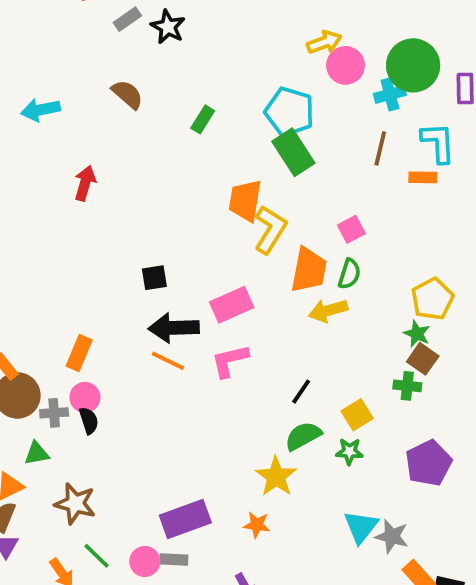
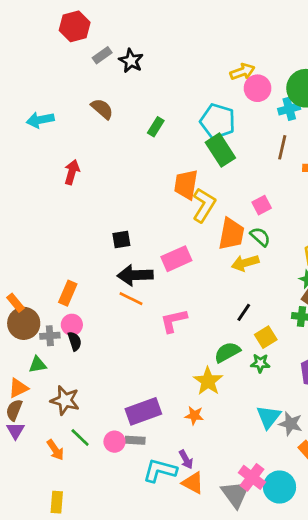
green semicircle: (349, 274) -> (260, 237), turned -65
pink L-shape: (230, 361) -> (174, 321), moved
black line: (301, 392) -> (244, 312), moved

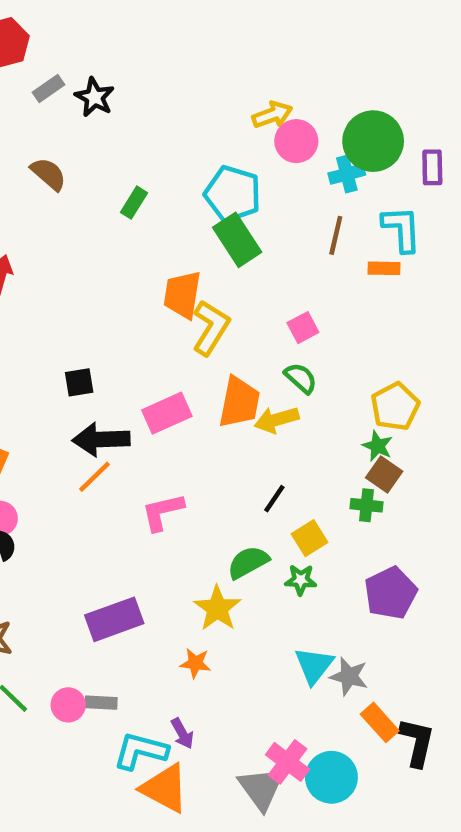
orange trapezoid: (231, 234) -> (239, 402), moved
orange line: (131, 299) -> (95, 477), turned -70
purple rectangle: (143, 411) -> (114, 619), moved
orange triangle: (193, 483) -> (165, 788), moved, size x1.4

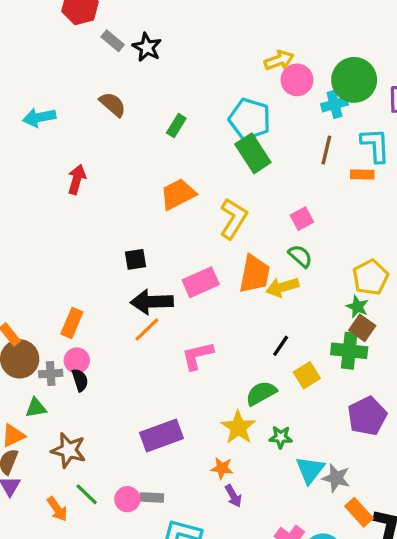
gray rectangle: (48, 88) -> (113, 41), turned 75
orange trapezoid: (182, 295) -> (178, 194), moved, turned 54
green cross: (367, 505) -> (349, 351), size x1.5
green star: (301, 580) -> (281, 437), moved
purple arrow: (182, 733) -> (233, 496), moved

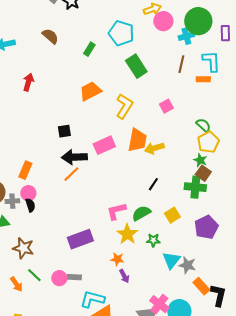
cyan pentagon: (250, 119) -> (121, 33), moved
green semicircle: (300, 256) -> (203, 125), moved
pink L-shape: (197, 356) -> (116, 211), moved
yellow square: (307, 375) -> (172, 215), moved

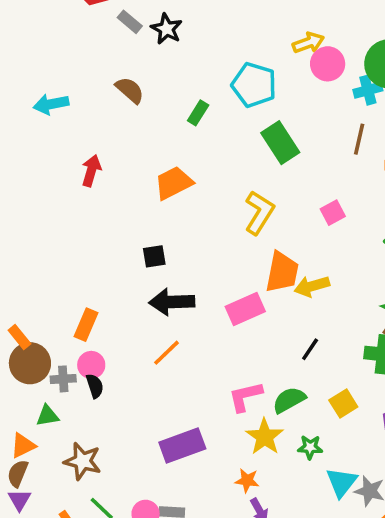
orange trapezoid: (90, 91) -> (174, 183), moved
pink rectangle: (104, 145) -> (245, 309), moved
orange line: (71, 174) -> (167, 353), moved

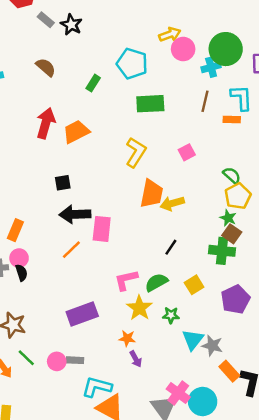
green rectangle: (280, 143) -> (150, 104), turned -60
red arrow: (91, 171) -> (46, 123), moved, size x1.4
pink rectangle: (245, 309) -> (102, 229), moved, turned -60

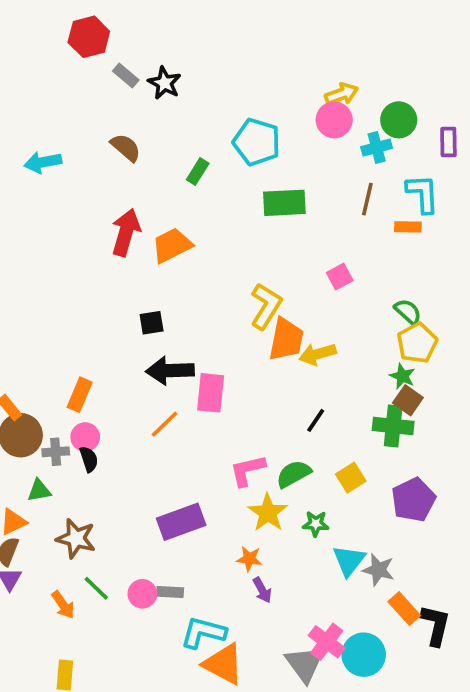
yellow arrow: (170, 34) -> (342, 94), moved
green circle: (226, 49) -> (399, 120), size x0.7
yellow L-shape: (136, 152) -> (266, 306), moved

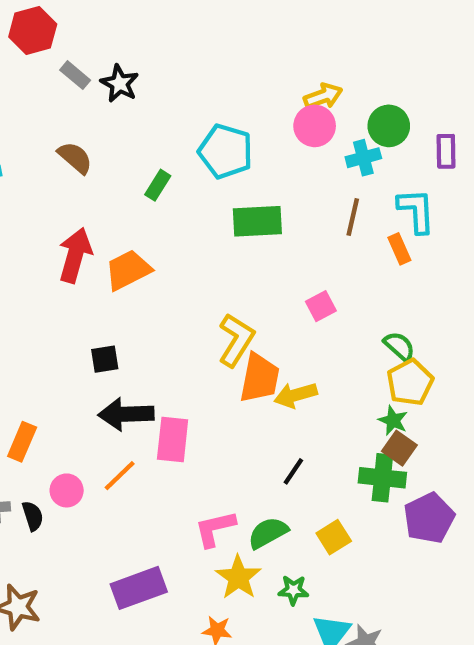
orange rectangle: (408, 227) -> (399, 249), turned 65
pink circle: (85, 437) -> (67, 490), moved
purple pentagon: (413, 500) -> (429, 518), moved

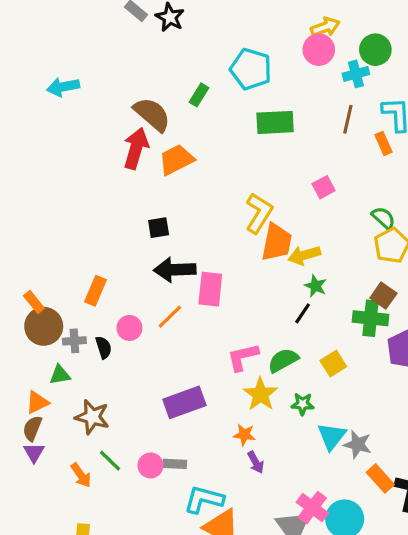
brown semicircle: (75, 158) -> (152, 114), moved, size x1.4
green star: (393, 421) -> (316, 286), moved

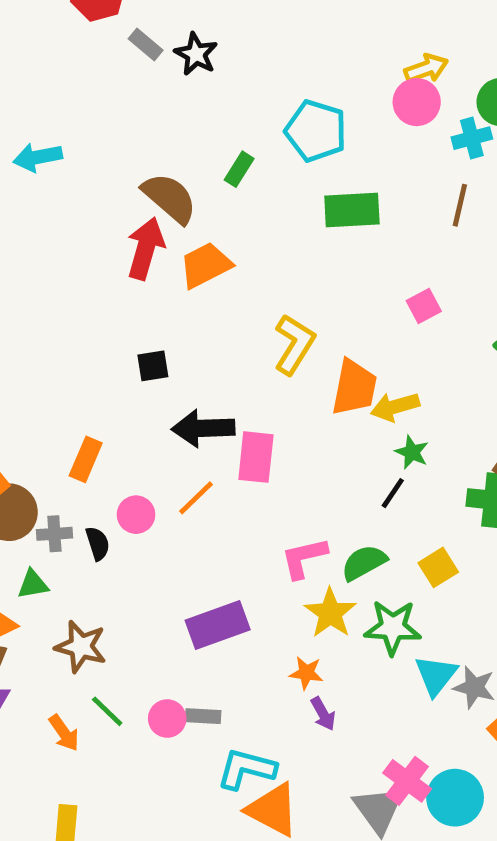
yellow L-shape: (259, 213) -> (294, 344), moved
black square: (159, 228) -> (153, 366), moved
green star: (303, 404) -> (393, 627), size x1.6

